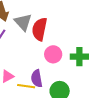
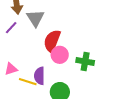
red semicircle: (40, 29) -> (52, 41), moved

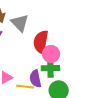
green cross: (85, 61) -> (50, 68), moved

